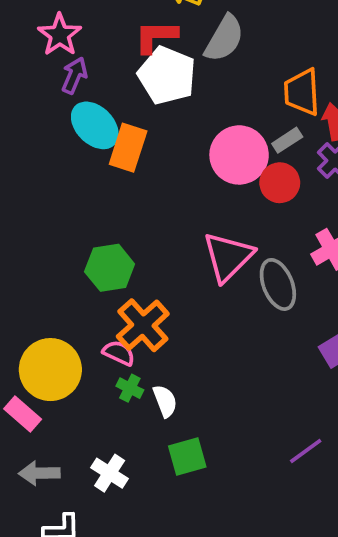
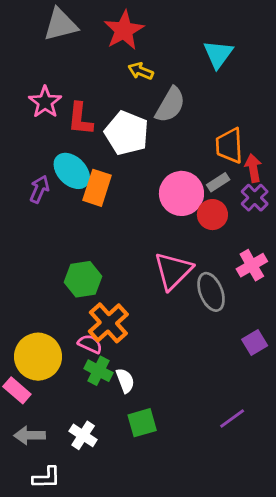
red L-shape: (156, 37) -> (80, 119), moved, turned -84
purple arrow: (74, 75) -> (39, 189), moved
green cross: (130, 388) -> (98, 371), size x1.4

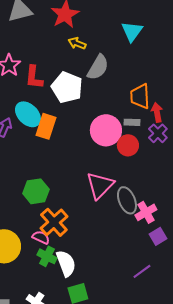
gray rectangle: (218, 182) -> (132, 122), turned 35
pink cross: (252, 265) -> (146, 212), moved
white semicircle: (125, 381) -> (66, 263), size x1.5
purple line: (232, 419) -> (142, 271), moved

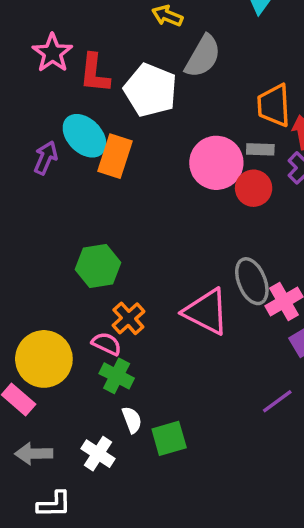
pink triangle: (100, 185) -> (206, 312), moved, turned -48
orange cross: (54, 222) -> (128, 318), size x0.7
white semicircle: (66, 263) -> (132, 420), moved, size x0.6

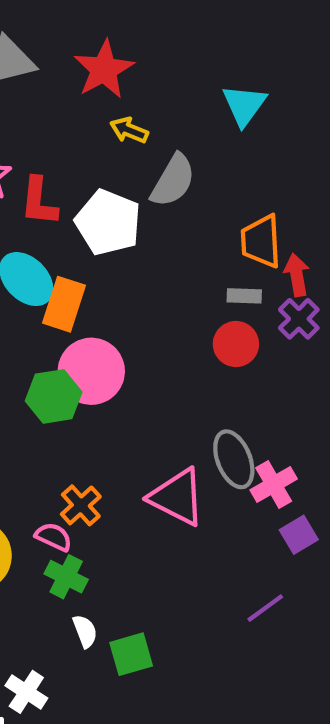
pink circle: (216, 163) -> (91, 371), moved
green hexagon: (98, 266) -> (54, 396), moved
white cross: (98, 454) -> (26, 692), moved

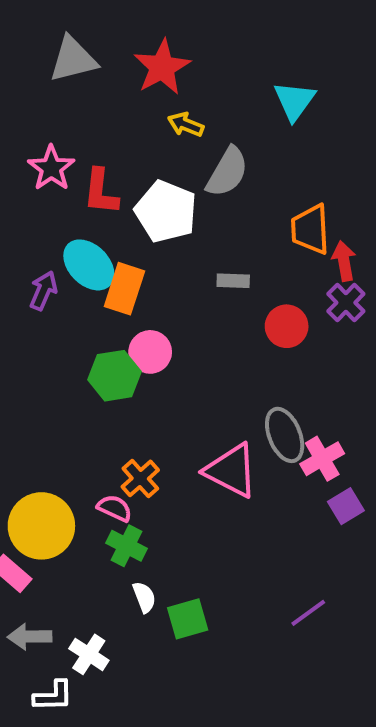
gray rectangle: (244, 296) -> (233, 281), moved
pink circle: (91, 371) -> (150, 352), size x0.7
purple line: (265, 608) -> (308, 613), moved

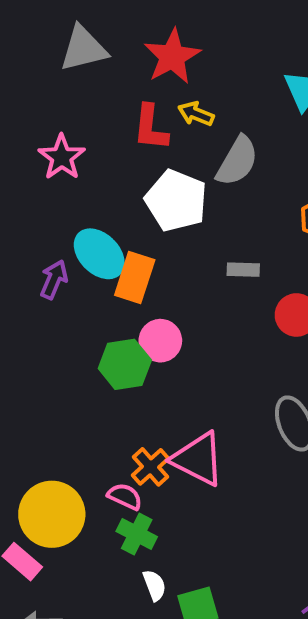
red L-shape: (101, 192) -> (150, 128), moved
pink triangle: (231, 471) -> (198, 459), moved

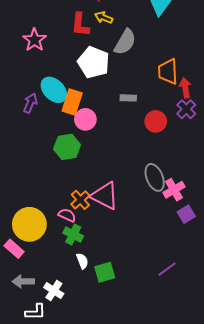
pink circle: (160, 341) -> (85, 119), moved

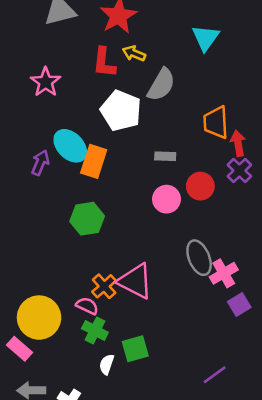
pink circle: (85, 119) -> (166, 199), moved
white semicircle: (82, 261) -> (107, 364), turned -140
green square: (105, 272) -> (135, 349), moved

